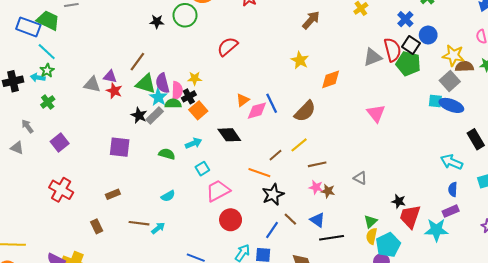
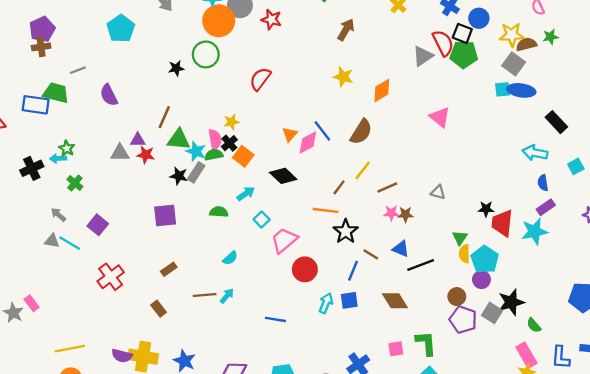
cyan line: (47, 52) -> (70, 243), moved
purple semicircle: (163, 83) -> (109, 95), moved
red cross: (61, 190) -> (111, 277), turned 35

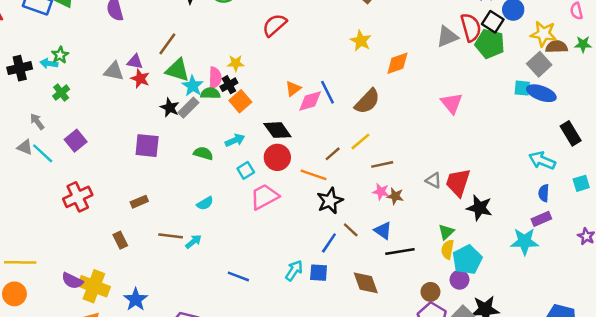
black star: (486, 209) -> (479, 208), size x1.5
red trapezoid: (502, 223) -> (458, 182), moved
red circle: (305, 269) -> (277, 157), moved

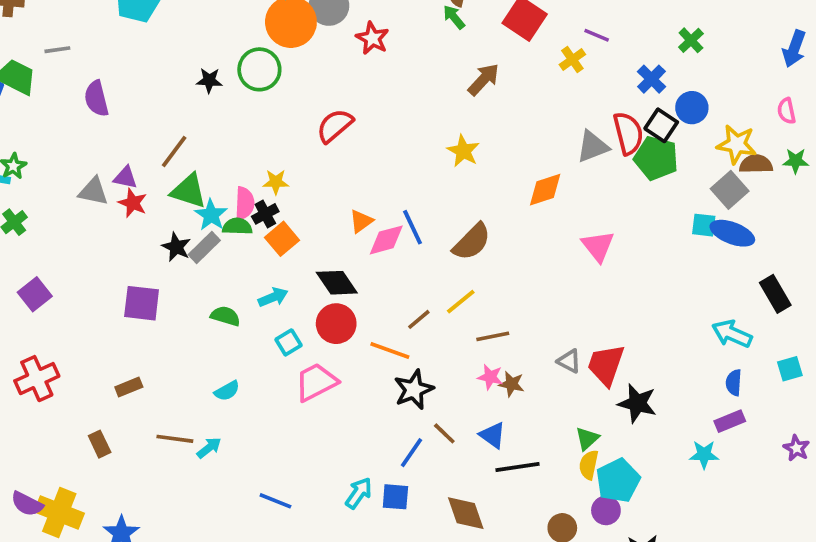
orange diamond: (397, 63) -> (545, 190), moved
cyan star: (525, 241) -> (704, 455), size x0.7

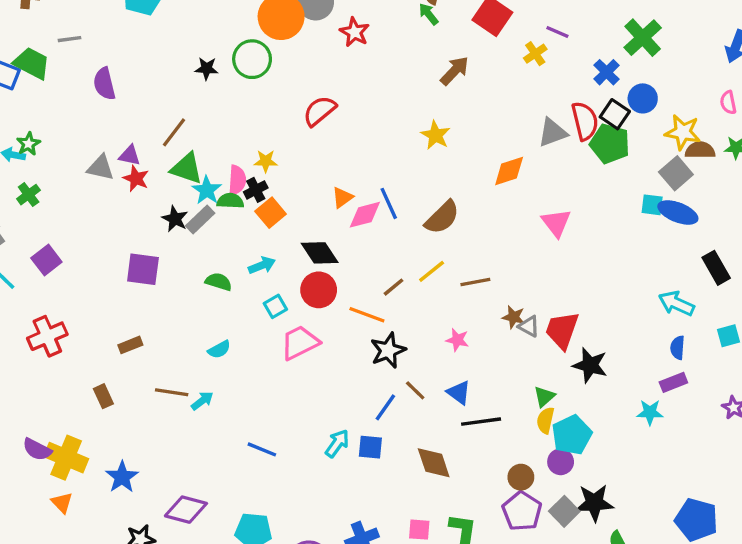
green cross: (691, 40) -> (643, 38), size x1.6
brown line: (493, 336) -> (475, 282), moved
brown star: (512, 384) -> (514, 317), moved

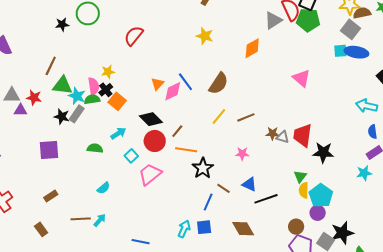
purple triangle: (130, 156) -> (20, 110), moved
pink triangle: (556, 223) -> (301, 78), moved
brown line: (393, 287) -> (177, 131), moved

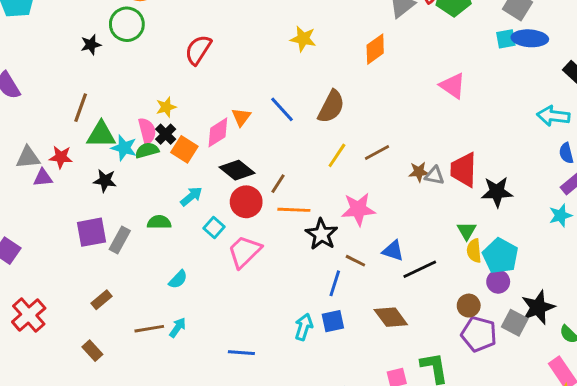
pink diamond: (173, 91) -> (218, 132), moved
gray rectangle: (77, 114) -> (120, 240), moved
pink star: (242, 154) -> (358, 209), moved, size x1.6

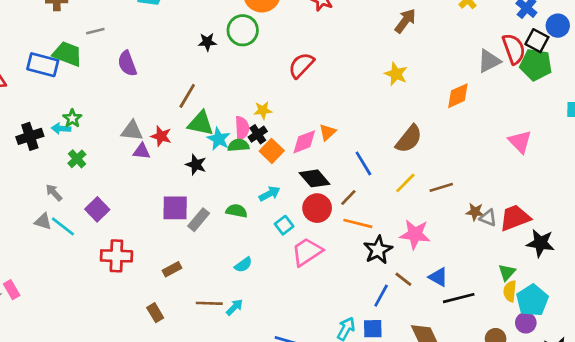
blue line: (282, 109) -> (363, 163), moved
red trapezoid: (464, 170) -> (515, 218), turned 56
red cross: (29, 315) -> (116, 256), moved, turned 32

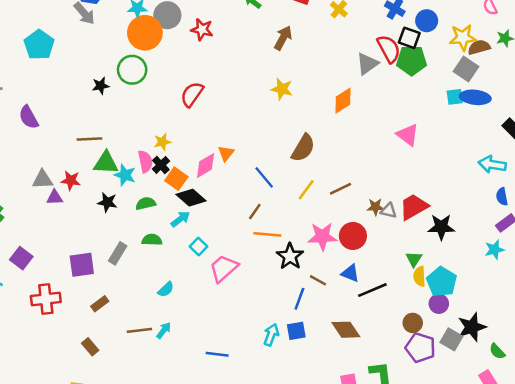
brown line: (187, 96) -> (89, 139), turned 65
green semicircle: (238, 145) -> (146, 203), moved
black diamond: (314, 178) -> (191, 198), moved
purple square: (175, 208) -> (82, 265), moved
red circle: (317, 208) -> (353, 236), moved

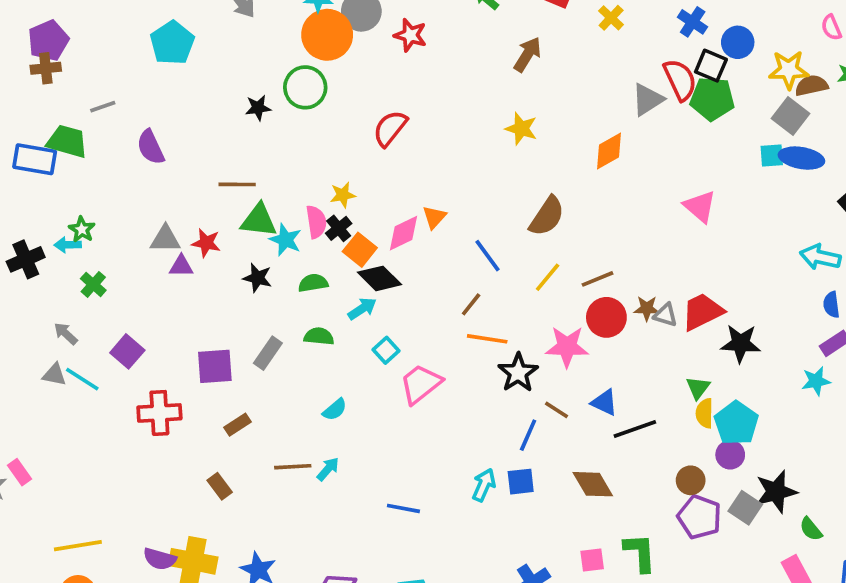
red circle: (353, 236) -> (606, 317), moved

